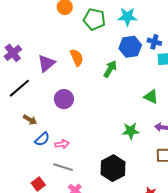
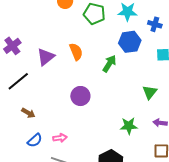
blue cross: (154, 42) -> (155, 24), moved
green triangle: (151, 97) -> (150, 92), turned 42
purple circle: (64, 99) -> (80, 96), moved
blue semicircle: (42, 139) -> (35, 140), moved

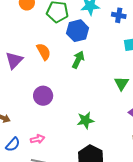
blue hexagon: (130, 42) -> (78, 31), moved
purple circle: (80, 96) -> (43, 96), moved
green star: (129, 126) -> (86, 120), moved

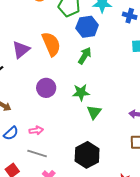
orange semicircle: (44, 52) -> (51, 44), size x1.4
green triangle: (122, 83) -> (94, 112), moved
green star: (86, 120) -> (81, 93), moved

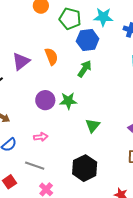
orange semicircle: (51, 44) -> (51, 56), size x0.7
green star: (81, 93) -> (68, 101), moved
pink arrow: (36, 130) -> (41, 137), moved

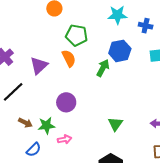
green pentagon: (70, 19) -> (77, 35), moved
blue hexagon: (88, 40) -> (120, 51), moved
green star: (68, 101) -> (46, 126), moved

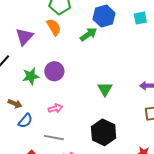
green arrow: (103, 68) -> (88, 34), turned 30
brown arrow: (25, 123) -> (15, 104), moved
green star: (46, 126) -> (31, 76), moved

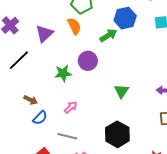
purple circle: (54, 71) -> (88, 61), moved
green star: (31, 76) -> (63, 73), moved
pink arrow: (55, 108) -> (71, 107), turned -32

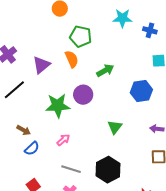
blue hexagon: (125, 18) -> (141, 91), moved
green star: (63, 73) -> (58, 106), size x1.4
gray line: (67, 136) -> (71, 169), moved

